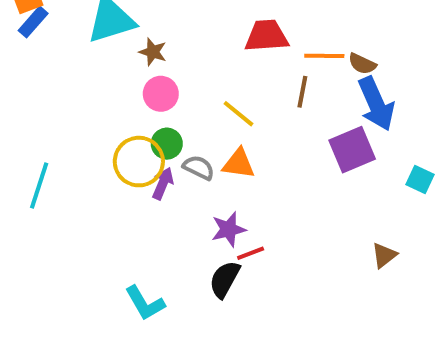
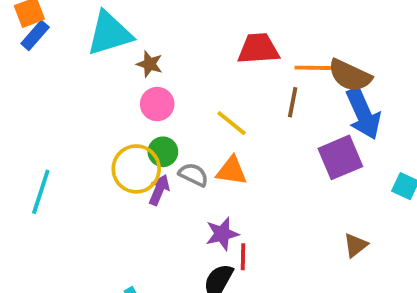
brown semicircle: (362, 64) -> (350, 75), size x1.6
red line: (251, 253) -> (243, 257), turned -68
brown triangle: (384, 255) -> (356, 245), moved

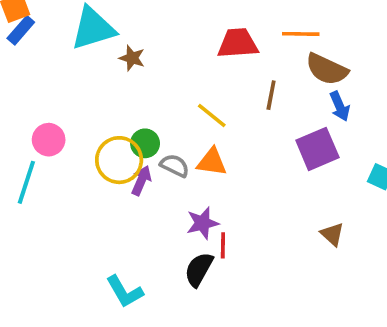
orange line: (314, 68) -> (301, 34), moved
pink circle: (157, 104) -> (49, 140), moved
blue arrow: (363, 114) -> (340, 106), size x0.6
brown triangle: (356, 245) -> (332, 234), turned -40

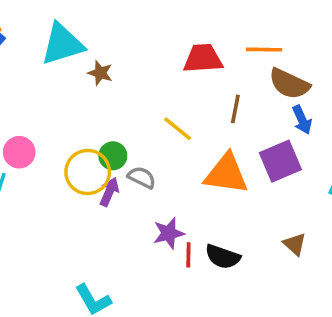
orange triangle: (212, 162) -> (226, 174), moved, size x1.5
black semicircle: (199, 269) -> (223, 257), moved, turned -100

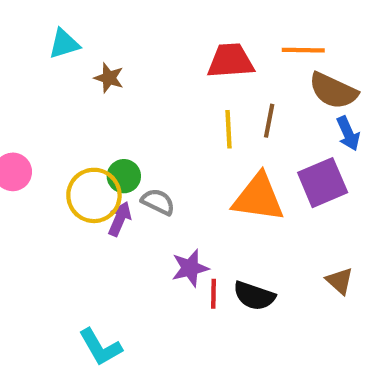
cyan triangle: (62, 44) -> (64, 44), size x0.6
yellow line: (178, 129) -> (229, 129), moved, turned 48

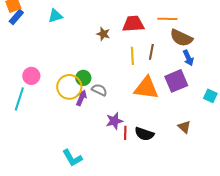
brown star: (109, 78) -> (103, 34), moved

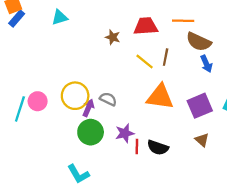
yellow line: (132, 56) -> (145, 62), turned -48
pink circle: (31, 76) -> (38, 101), moved
green circle: (83, 78) -> (91, 132), moved, size x1.5
purple square: (176, 81) -> (200, 106), moved

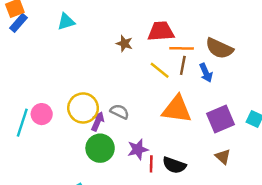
orange line: (183, 21) -> (182, 48), moved
blue arrow: (206, 64) -> (206, 73), moved

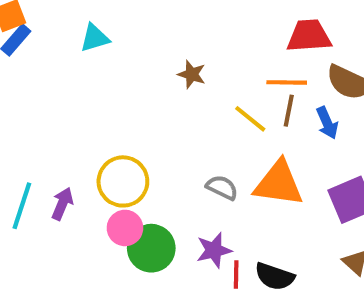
red trapezoid: (161, 31) -> (309, 36), moved
gray semicircle: (120, 112) -> (222, 188), moved
pink circle: (42, 114) -> (125, 228), moved
purple arrow: (98, 121) -> (62, 204), moved

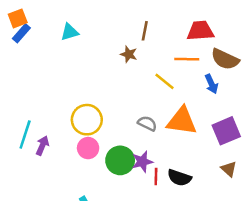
brown line: (289, 111) -> (145, 31), moved
purple arrow: (62, 204) -> (42, 146), moved
green circle: (151, 248) -> (120, 160), moved

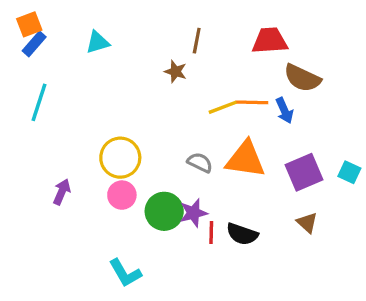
orange line: (187, 59) -> (252, 102), moved
yellow line: (165, 81) -> (223, 107), turned -60
cyan line: (25, 134) -> (39, 102), moved

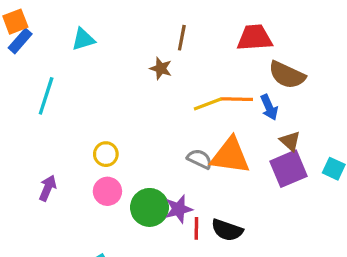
cyan line: (39, 102) -> (46, 96), moved
yellow circle: (120, 158) -> (106, 154), size x0.6
gray semicircle: (200, 163) -> (200, 159), moved
brown triangle: (307, 223) -> (290, 141), moved

